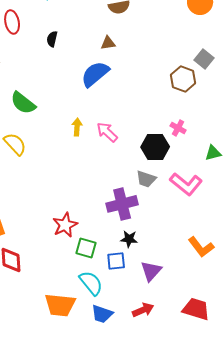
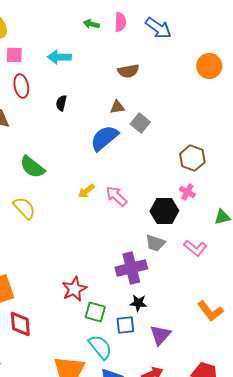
gray square: (204, 59) -> (140, 123), moved
brown hexagon: (183, 79) -> (192, 158), moved
yellow arrow: (77, 127) -> (86, 191), turned -132
pink L-shape: (186, 184) -> (195, 248), size x0.7

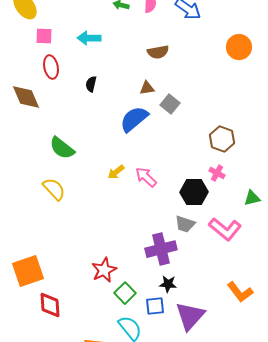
pink L-shape: (195, 248) -> (225, 229), size x1.4
green square: (95, 312) -> (125, 293), turned 30
purple triangle: (160, 335) -> (190, 316), size x1.4

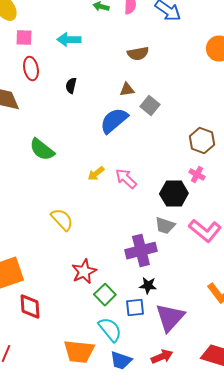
yellow semicircle: (54, 189) -> (62, 220), moved

